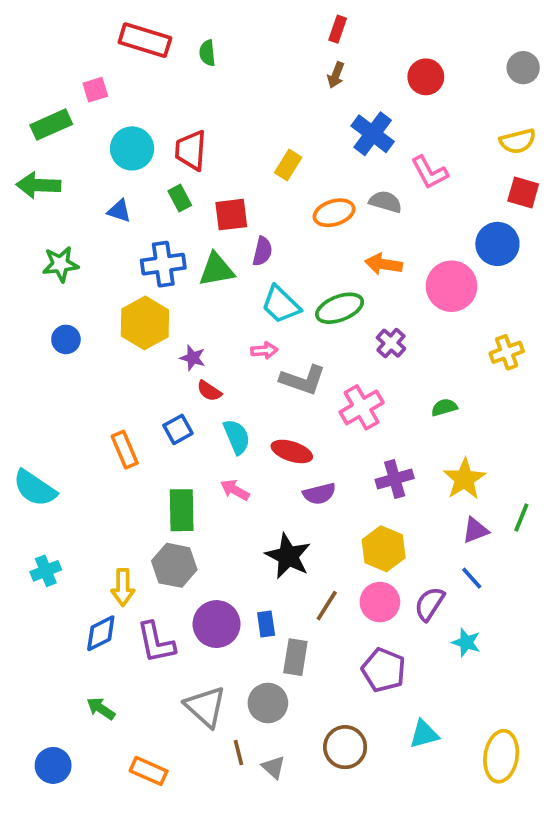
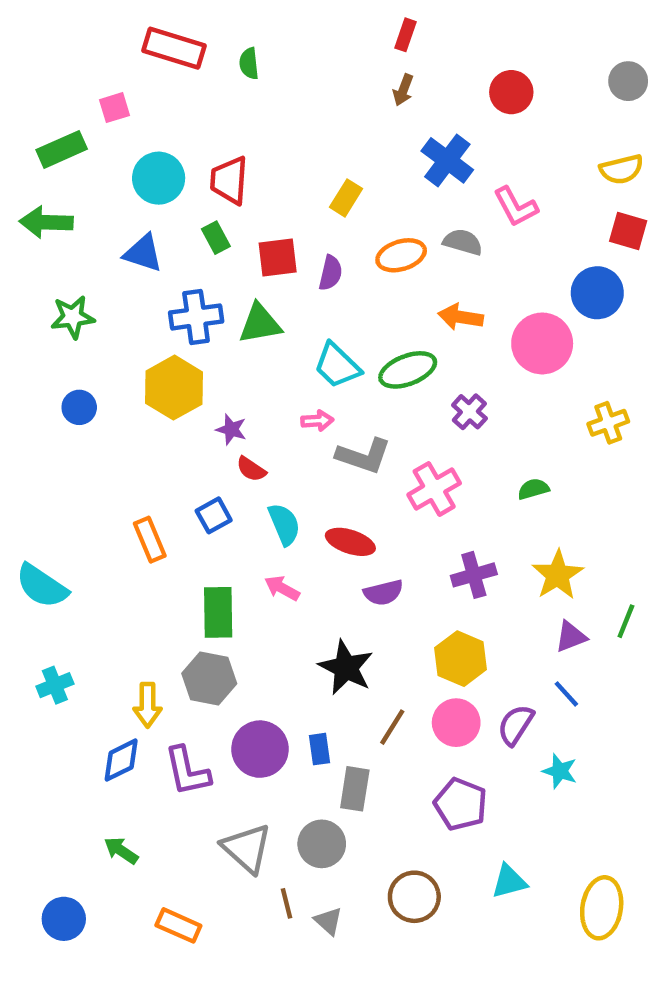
blue triangle: (119, 211) -> (143, 253), size x1.4
purple semicircle: (262, 251) -> (331, 273), moved

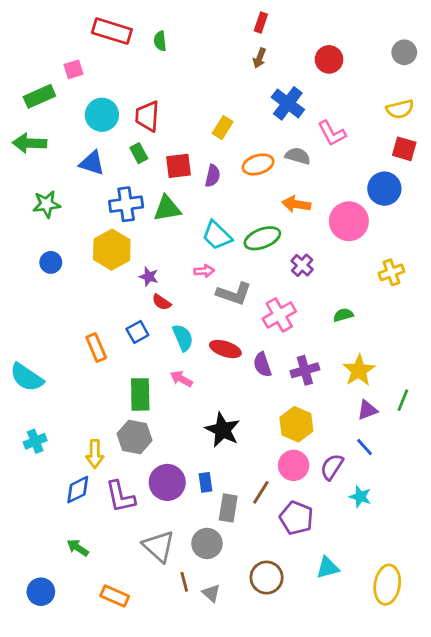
purple semicircle: (383, 593) -> (262, 365), moved, turned 85
brown line: (392, 727) -> (261, 492), moved

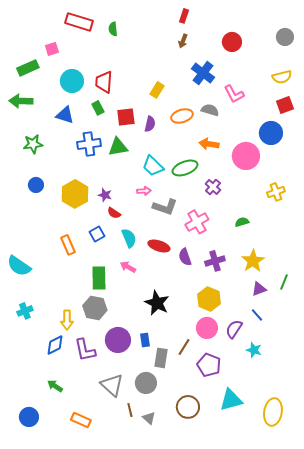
red square: (404, 149) -> (285, 105), turned -36
yellow hexagon: (112, 250) -> (75, 194), moved
cyan triangle: (328, 568) -> (231, 400), size x1.4

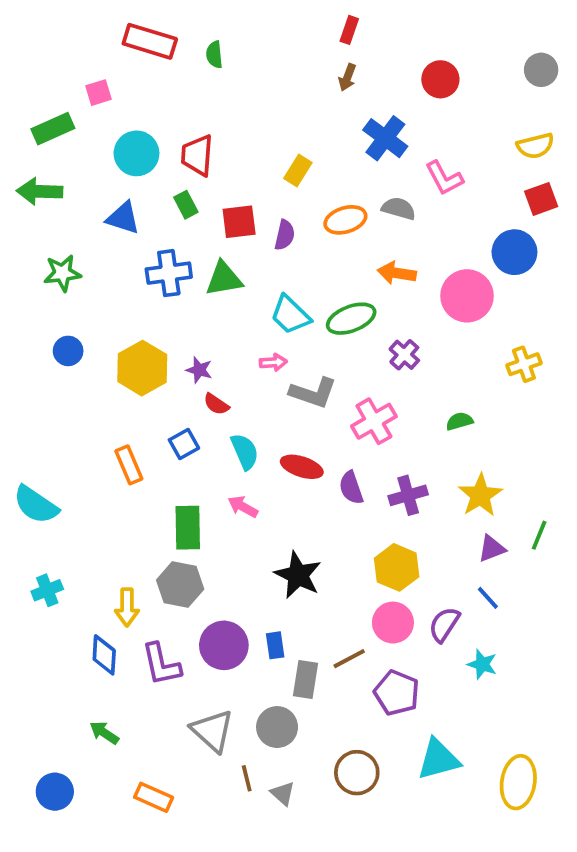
blue diamond: (55, 345) -> (104, 655), turned -60
brown line: (184, 347) -> (349, 659), turned 30

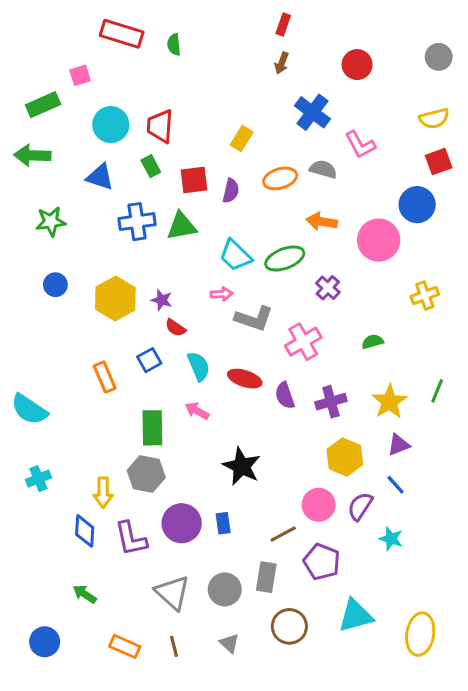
green line: (539, 535) -> (437, 391), moved
yellow hexagon: (397, 567) -> (345, 457), moved
gray rectangle: (306, 680) -> (266, 577), moved
brown line: (247, 778) -> (174, 646), moved

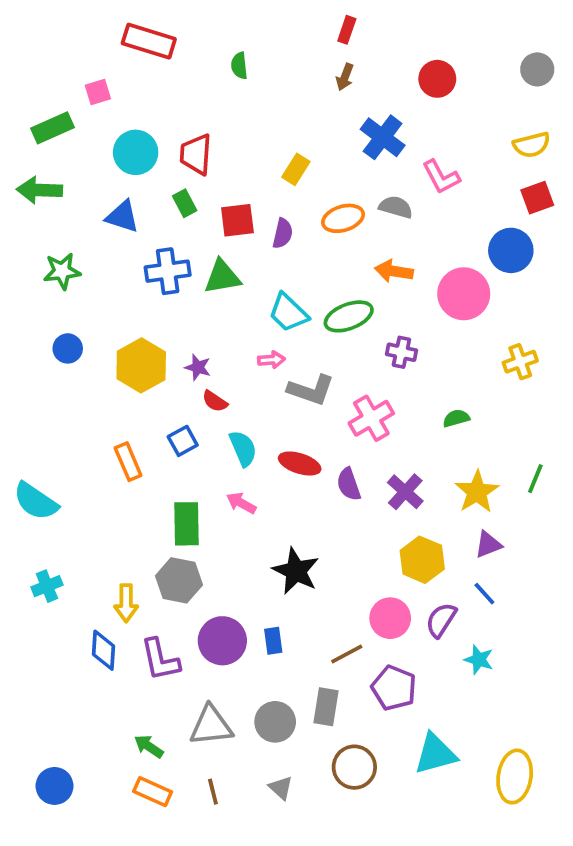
green semicircle: (174, 45) -> (239, 66), moved
purple cross: (328, 288) -> (401, 352), turned -30
purple cross: (331, 402) -> (405, 492), turned -32
gray triangle: (172, 593) -> (211, 726), turned -48
green arrow: (85, 594) -> (149, 746), moved

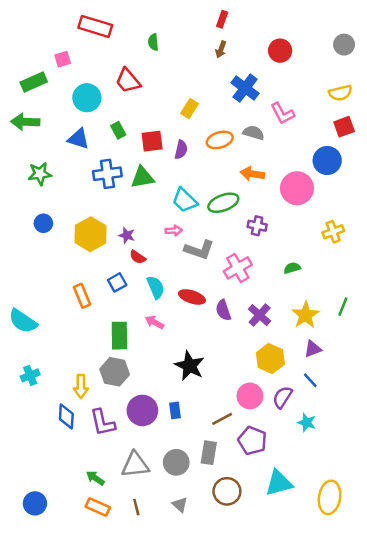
red trapezoid: (196, 154) -> (128, 81), moved, turned -44

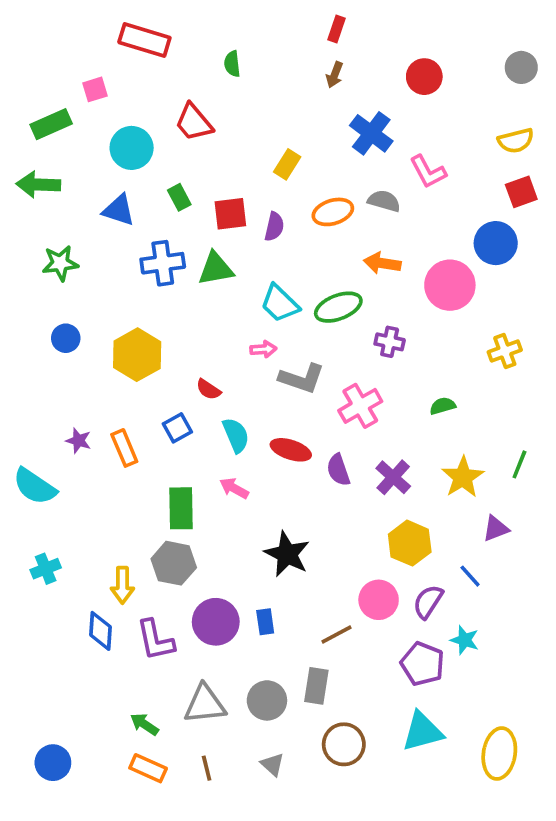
purple star: (127, 235) -> (79, 441), moved
purple triangle: (313, 349) -> (496, 528), moved
purple pentagon: (252, 441) -> (422, 664), moved

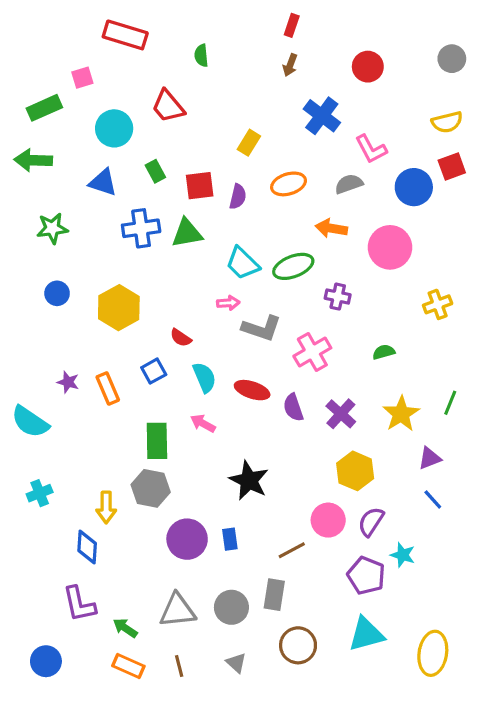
gray semicircle: (384, 201) -> (349, 184), moved, turned -36
blue circle: (496, 243) -> (414, 187), moved
blue line: (470, 576) -> (433, 499), moved
purple L-shape: (155, 640) -> (79, 604), moved

